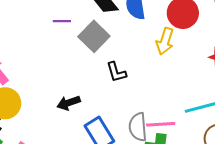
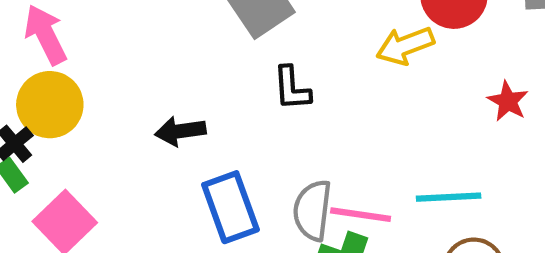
yellow arrow: (165, 41) -> (405, 46), turned 40

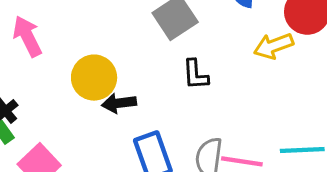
yellow circle: (50, 105) -> (94, 78), moved

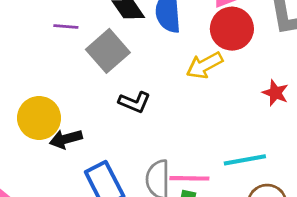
black L-shape: (196, 74) -> (134, 102), turned -56

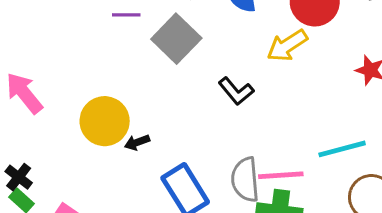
black L-shape: (134, 102) -> (236, 91), moved, turned 32
black arrow: (66, 139) -> (137, 142), size x0.7

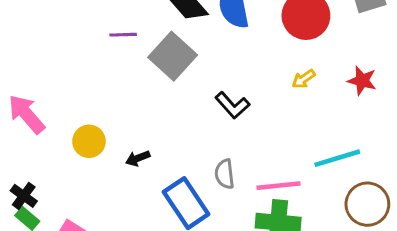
yellow arrow: (287, 46) -> (303, 79), moved, size x0.6
yellow circle: (105, 121) -> (89, 141), moved, size x0.7
gray semicircle: (245, 180) -> (225, 174), moved, size x0.7

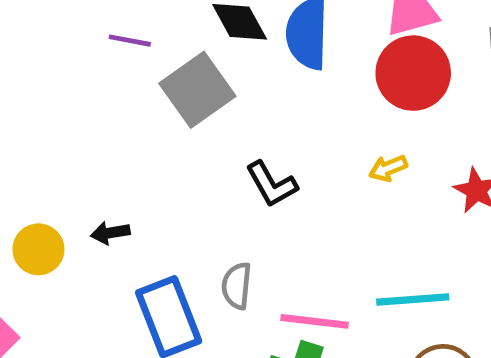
yellow circle: (89, 141) -> (38, 249), moved

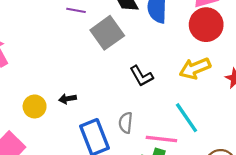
yellow arrow: (388, 168) -> (195, 68), size x1.8
cyan line: (413, 299) -> (187, 118), moved, turned 60

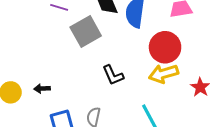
red circle: (206, 25) -> (165, 47), moved

